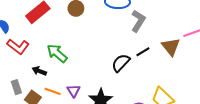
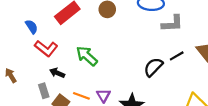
gray L-shape: (138, 21) -> (172, 24), turned 55
black arrow: (39, 71) -> (57, 73), moved

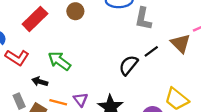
gray L-shape: (172, 24) -> (143, 19), turned 110
black arrow: (57, 73) -> (40, 82), moved

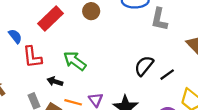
black line: (151, 51) -> (167, 75), moved
red L-shape: (17, 57) -> (32, 57), turned 50

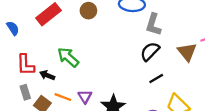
red L-shape: (32, 57) -> (26, 65), moved
black semicircle: (144, 66) -> (150, 51), moved

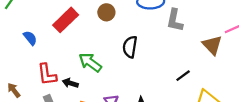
black semicircle: (150, 51) -> (130, 47), moved, turned -30

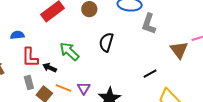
blue semicircle: (30, 38) -> (17, 35), moved, turned -64

